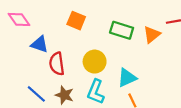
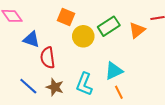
green rectangle: (122, 30) -> (109, 26), turned -50
yellow circle: (95, 62) -> (83, 36), moved

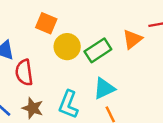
green rectangle: (109, 26) -> (98, 50), moved

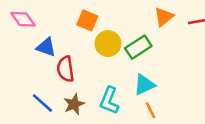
orange triangle: (132, 39) -> (164, 17), moved
brown star: (33, 108) -> (74, 104), turned 30

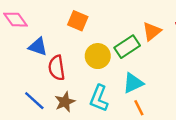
orange triangle: (164, 17) -> (152, 31), moved
yellow circle: (108, 44) -> (98, 56), moved

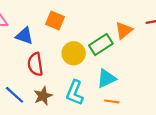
blue triangle: (38, 47) -> (24, 36), moved
orange line: (139, 108) -> (112, 101), turned -56

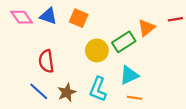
blue triangle: (24, 36) -> (48, 16), moved
red semicircle: (35, 64) -> (46, 61), moved

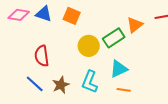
pink diamond: (22, 17) -> (19, 15), turned -45

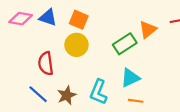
yellow circle: (89, 46) -> (76, 45), moved

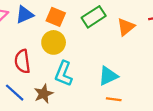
blue triangle: (48, 17) -> (25, 15), turned -42
green rectangle: (125, 44) -> (94, 17), moved
cyan L-shape: (98, 92) -> (64, 74), moved

